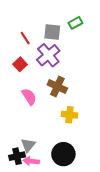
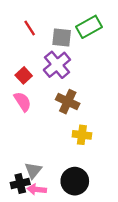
green rectangle: (76, 23) -> (89, 27), size x1.5
red line: (25, 38) -> (30, 28), moved
pink semicircle: (29, 97) -> (23, 102), moved

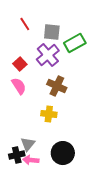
green rectangle: (89, 27) -> (75, 43), moved
yellow cross: (82, 135) -> (49, 114), moved

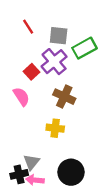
red square: (20, 64) -> (32, 72), moved

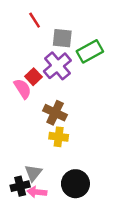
red line: (28, 27) -> (35, 20), moved
pink semicircle: (21, 97) -> (23, 89), moved
brown cross: (64, 97) -> (55, 113), moved

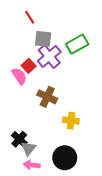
gray square: (62, 38) -> (43, 39), moved
yellow cross: (59, 137) -> (71, 121), moved
black cross: (20, 186) -> (19, 139), moved, turned -35

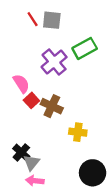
gray square: (43, 39) -> (52, 20), moved
red square: (29, 66) -> (31, 100), moved
black circle: (65, 158) -> (93, 173), moved

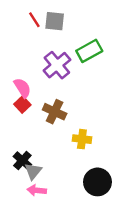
red square: (31, 100) -> (22, 104), moved

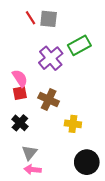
red square: (22, 104) -> (20, 93), turned 32
black cross: (22, 161) -> (20, 123), moved

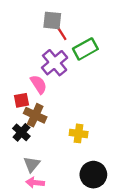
red line: (31, 18) -> (61, 33), moved
pink semicircle: (20, 78) -> (39, 84), moved
brown cross: (49, 100) -> (35, 115), moved

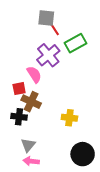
black cross: (21, 132) -> (19, 117), turned -35

